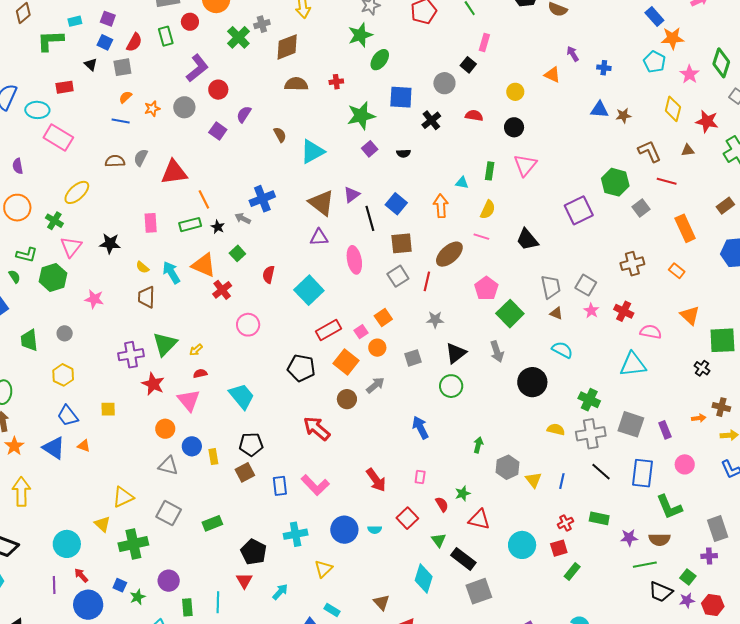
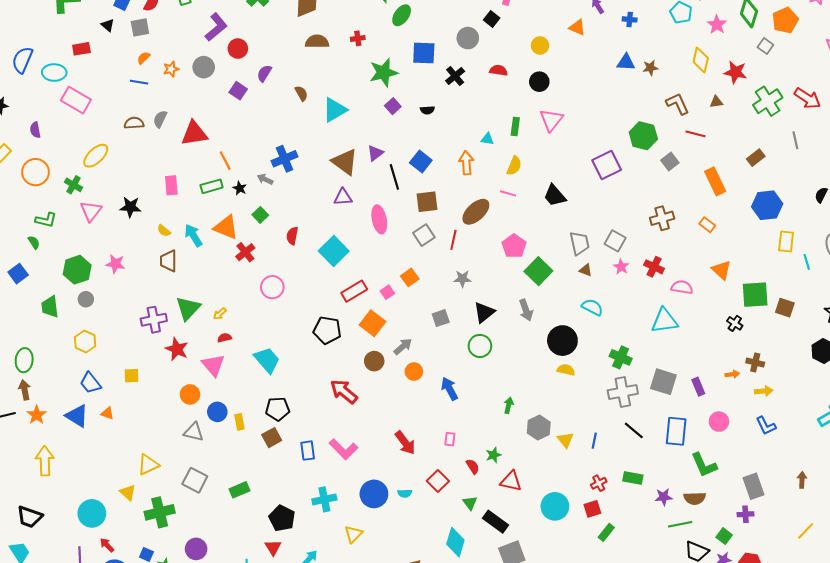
green hexagon: (53, 277) -> (77, 270), moved
orange circle: (377, 348) -> (414, 372), moved
yellow semicircle: (556, 429) -> (566, 370), moved

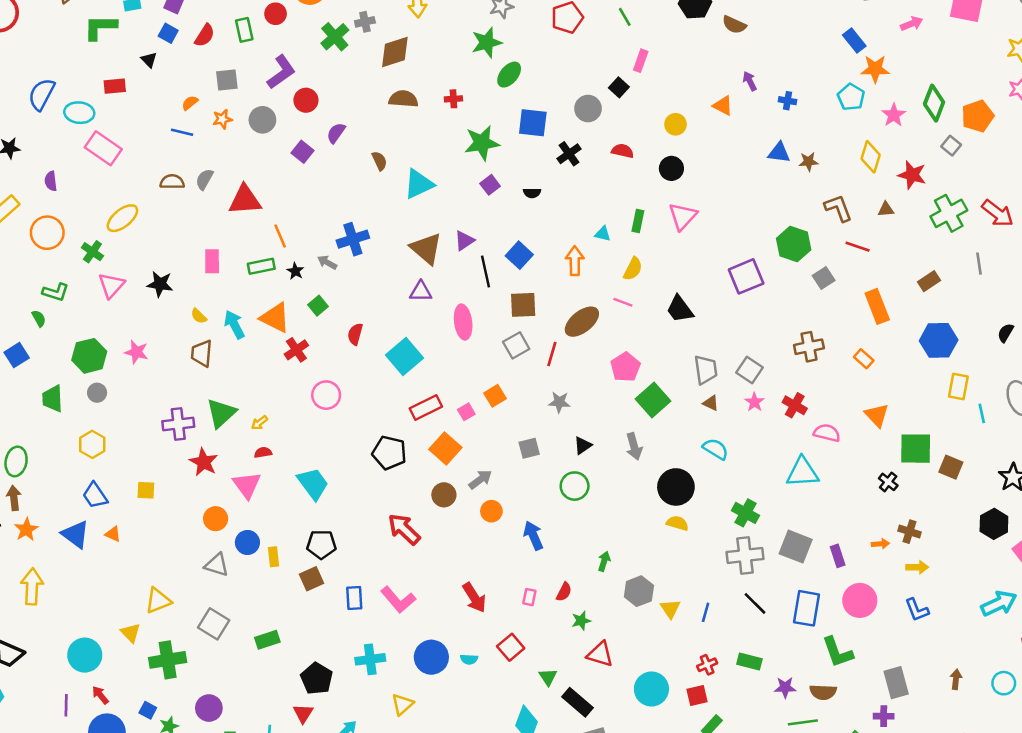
gray square: (140, 27) -> (227, 80), moved
black triangle: (484, 312) -> (583, 445), size x0.7
pink circle: (719, 422) -> (860, 600), size x1.4
red semicircle: (473, 466) -> (564, 592), moved, turned 56

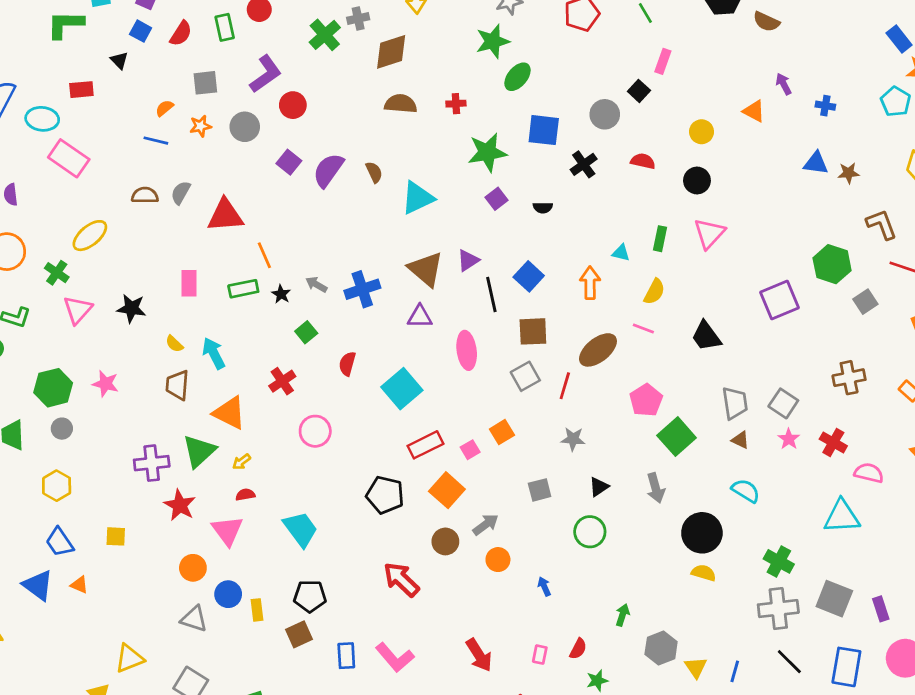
purple semicircle: (336, 133) -> (328, 170), moved, size x1.5
blue cross: (353, 239) -> (362, 289), moved
orange triangle: (275, 318) -> (229, 413), moved
blue arrow: (533, 535) -> (544, 586), size x0.6

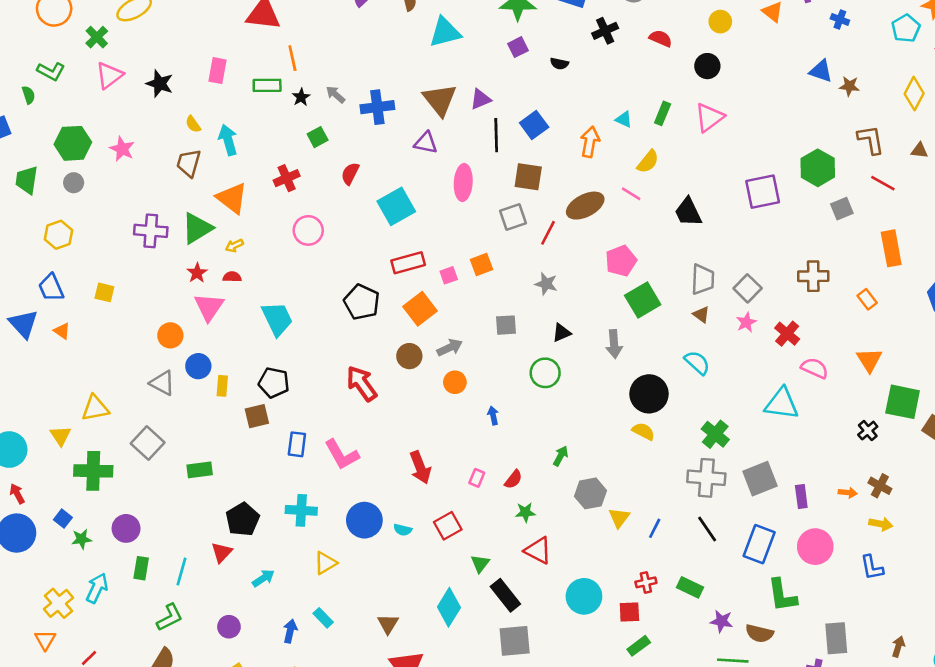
red star: (180, 505) -> (197, 273), moved, size x0.7
gray square: (834, 599) -> (760, 479), turned 36

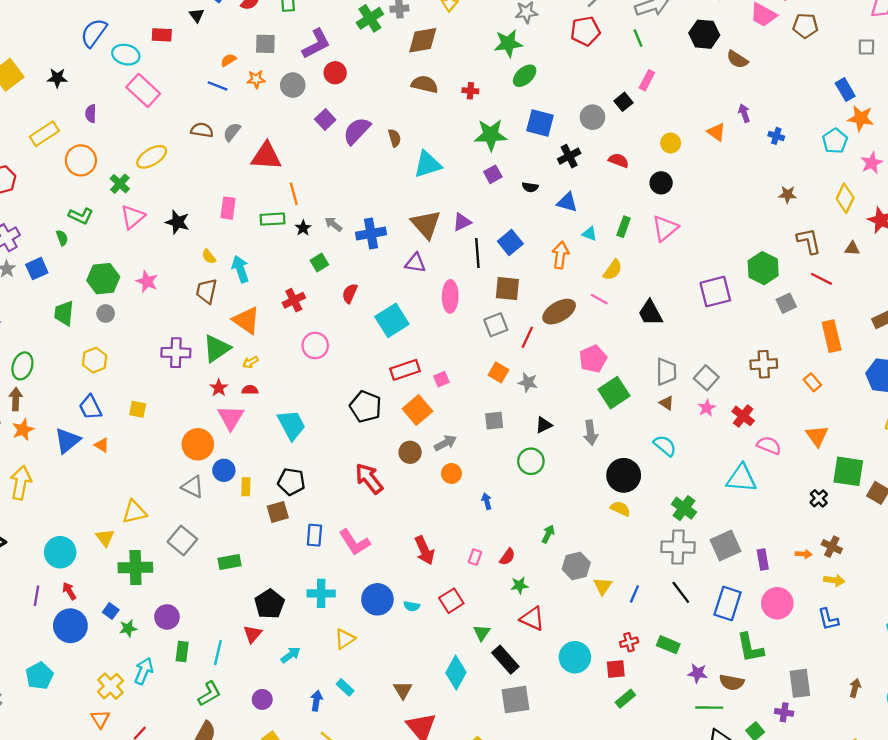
blue triangle: (821, 71) -> (567, 202), moved
orange square: (481, 265) -> (498, 372), moved, turned -36
blue triangle: (23, 324) -> (67, 441), turned 36
orange circle: (170, 335) -> (198, 444), size x1.4

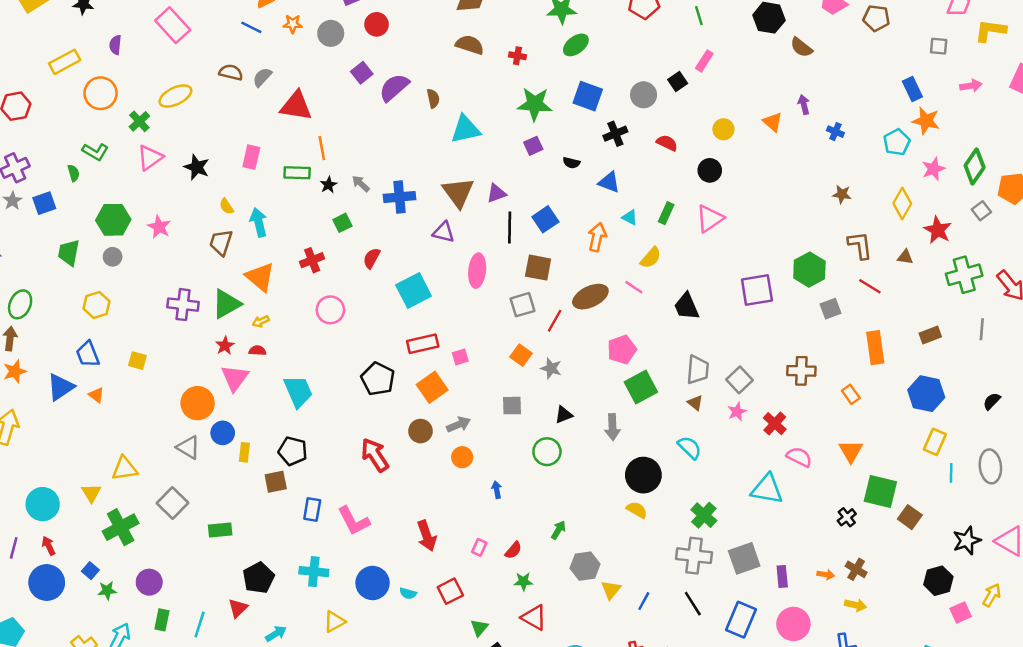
green cross: (135, 567) -> (121, 527), turned -32

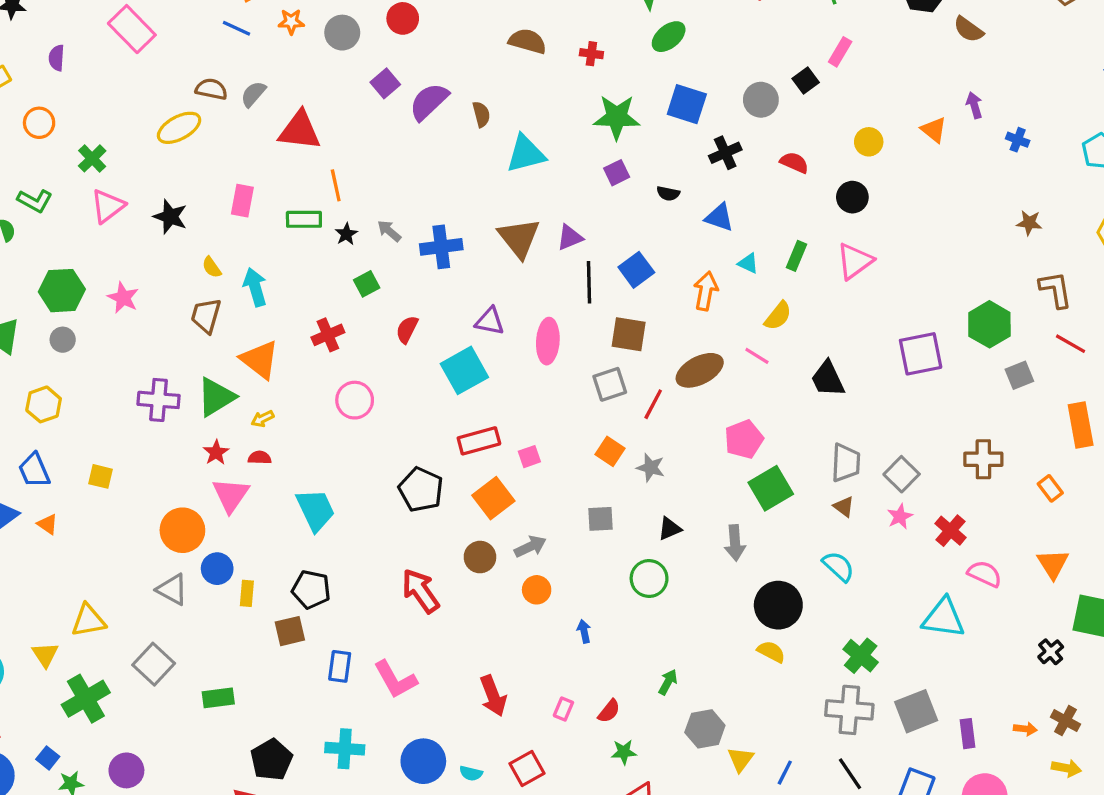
orange circle: (101, 93) -> (39, 123), size x0.7
yellow ellipse: (175, 96) -> (179, 128), moved
purple triangle: (444, 232) -> (490, 321), moved

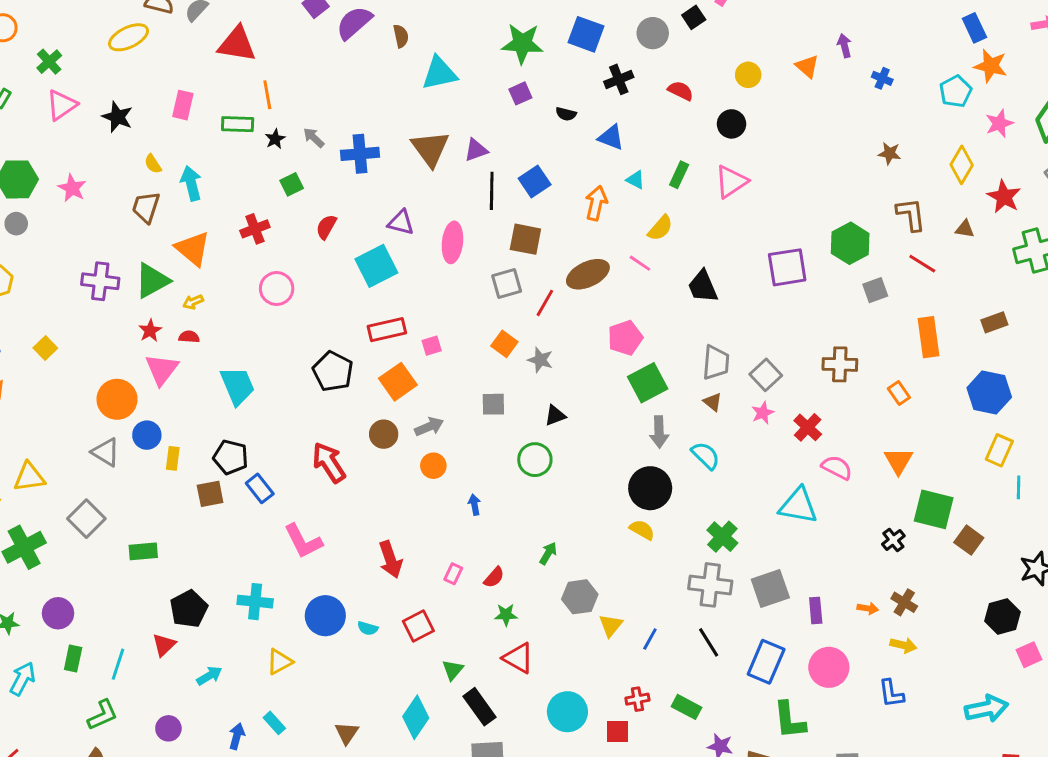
yellow square: (100, 476) -> (45, 348), turned 30
gray arrow: (735, 543) -> (659, 432), moved
blue rectangle: (340, 666) -> (260, 488), moved, turned -48

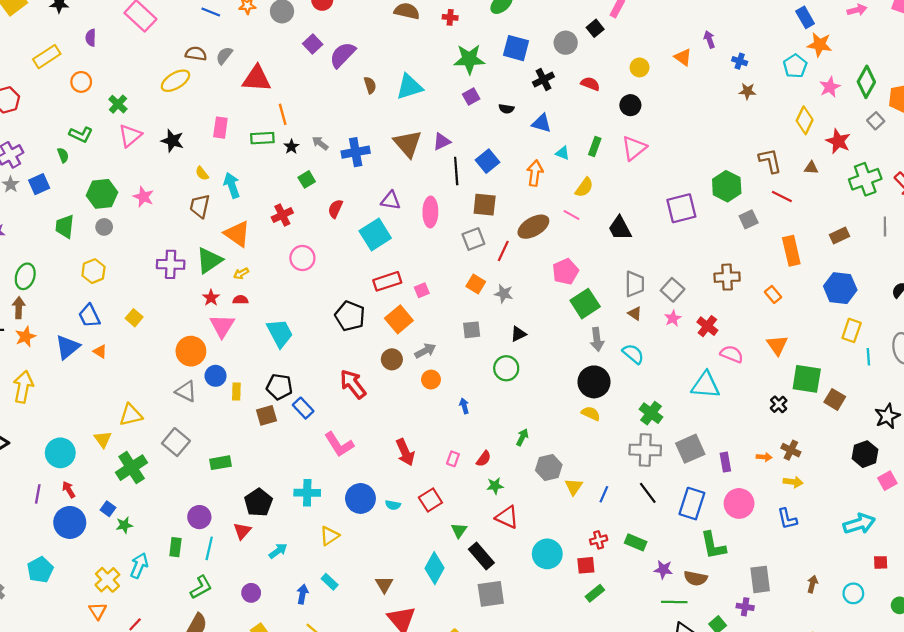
brown semicircle: (401, 36) -> (370, 85), moved
brown star: (890, 153) -> (747, 91), moved
purple circle: (58, 613) -> (199, 517), moved

